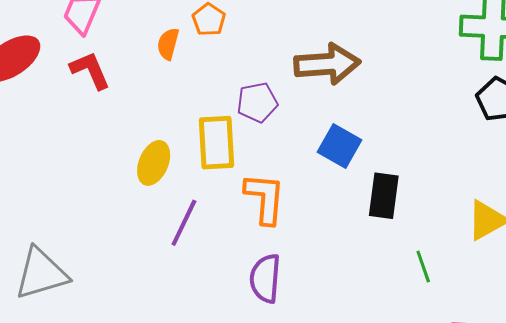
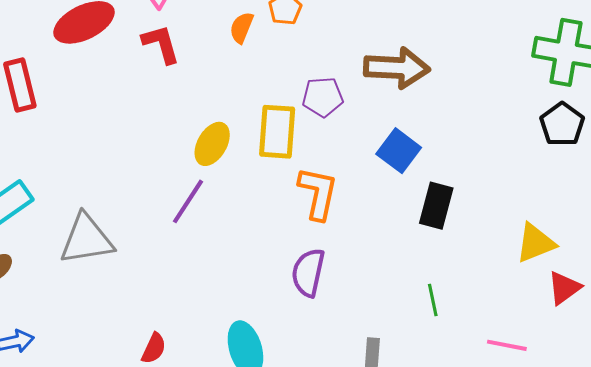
purple line: (184, 223) -> (188, 201), moved
green line: (423, 267) -> (433, 300), moved

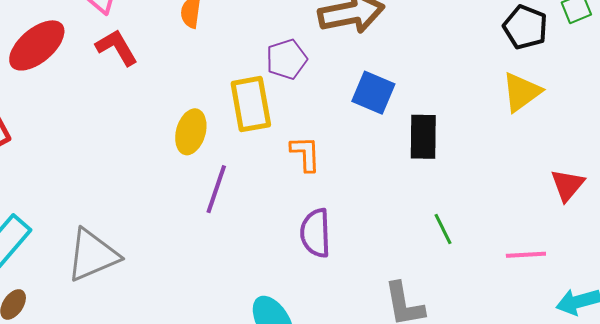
orange L-shape: (318, 193) -> (305, 154), size x0.7
purple line: (188, 201) -> (216, 189), moved
yellow triangle: (535, 243) -> (521, 92), moved

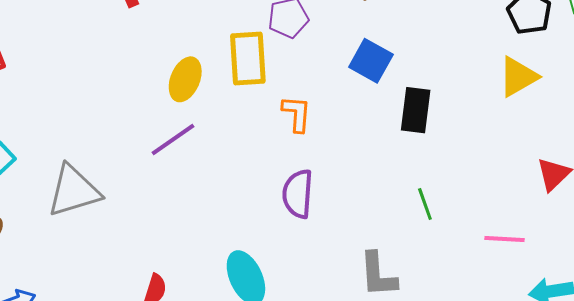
purple line: (216, 189) -> (173, 140), moved, turned 30

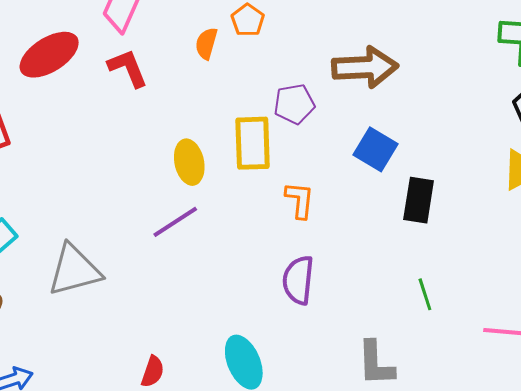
yellow ellipse: (185, 79) -> (189, 162), turned -36

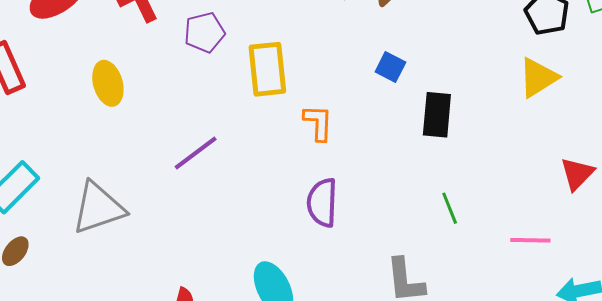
purple pentagon: (294, 104) -> (204, 32), moved
blue square: (375, 149) -> (390, 67), size x0.7
yellow ellipse: (189, 162) -> (108, 83), moved

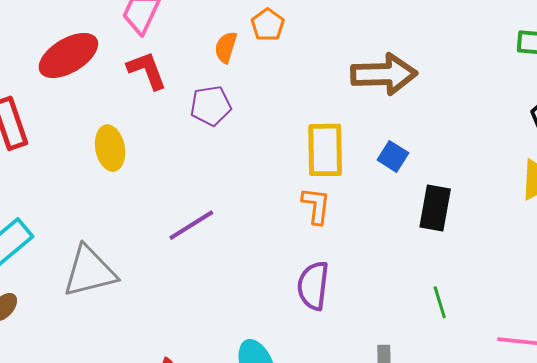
yellow rectangle: (267, 69) -> (325, 150), moved

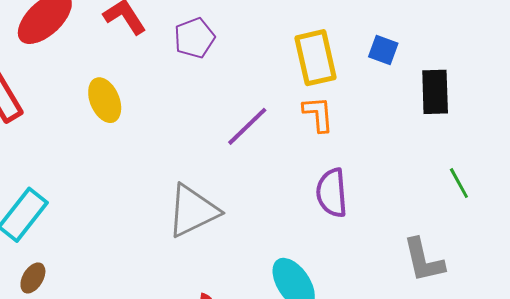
purple line: (191, 225) -> (247, 126), moved
gray triangle: (90, 271) -> (193, 211), moved

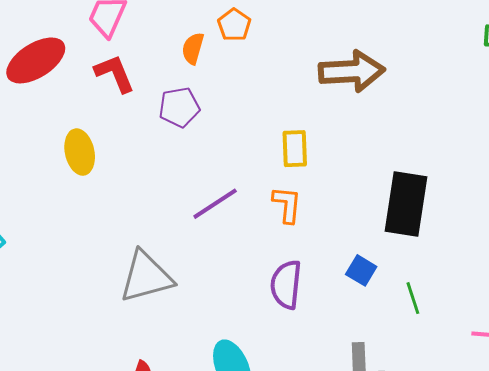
blue square: (383, 50) -> (361, 270), moved
yellow rectangle: (316, 58) -> (295, 149), size x0.7
black rectangle: (435, 92) -> (406, 204), size x1.4

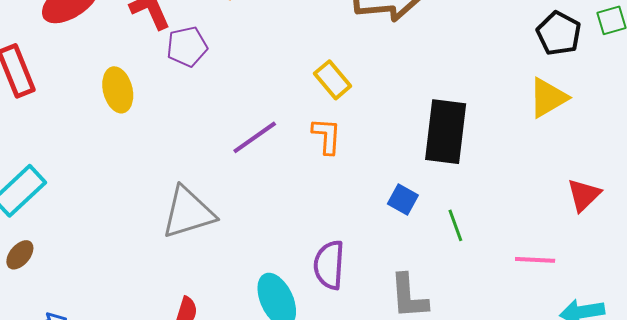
purple pentagon: (179, 107) -> (187, 47), moved
yellow rectangle: (295, 149) -> (333, 80), turned -36
purple semicircle: (286, 285) -> (329, 265), moved

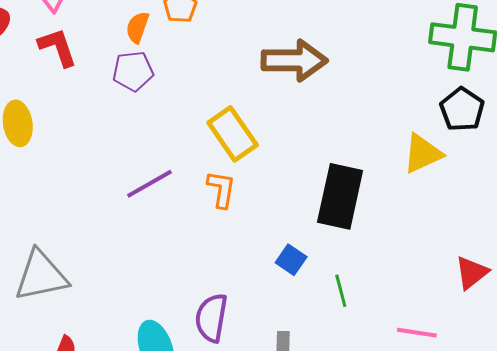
purple pentagon: (187, 47) -> (133, 71), moved
yellow rectangle: (333, 80) -> (233, 134), size x1.4
yellow triangle: (548, 98) -> (423, 154), moved
gray triangle: (188, 213) -> (41, 276), moved

